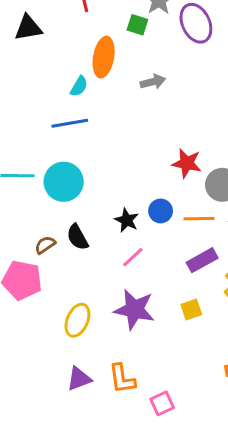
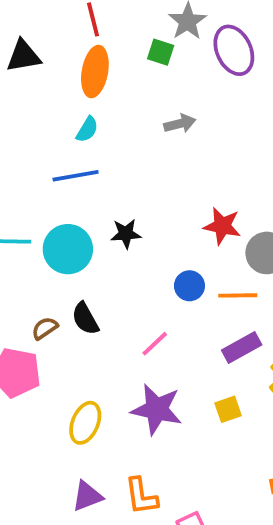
orange ellipse: (104, 57) -> (95, 72), moved
black star: (127, 220) -> (126, 234), moved, turned -30

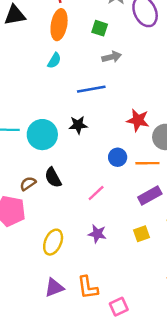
green square: (161, 52) -> (100, 28), moved
blue line: (76, 176) -> (91, 89), moved
purple star: (157, 409) -> (97, 234), size x0.6

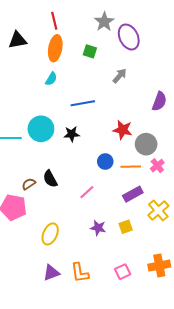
gray arrow: (112, 57) -> (120, 76), moved, turned -35
cyan circle: (42, 135) -> (41, 129), moved
purple star: (97, 234) -> (98, 228), moved
pink square: (119, 307) -> (123, 272), moved

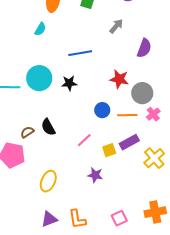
cyan semicircle: (51, 79) -> (40, 29), moved
purple semicircle: (159, 101) -> (144, 48), moved
yellow square: (126, 227) -> (109, 150), moved

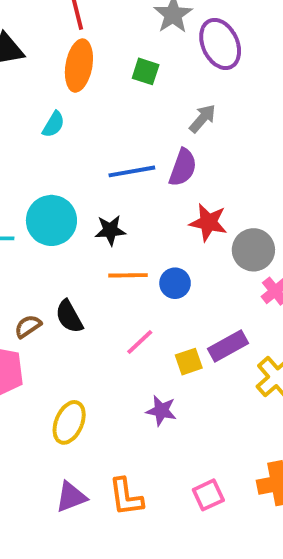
purple semicircle: (144, 48) -> (183, 167), moved
orange line: (127, 115) -> (128, 275), moved

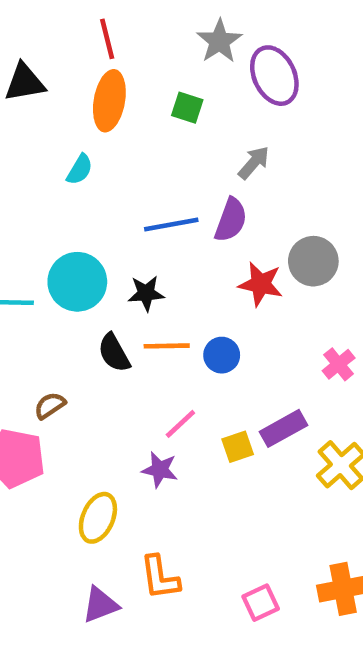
gray circle: (253, 250) -> (313, 261), moved
black semicircle: (69, 317) -> (114, 353), moved
purple star: (161, 411) -> (160, 470), moved
orange L-shape: (126, 497) -> (160, 577), moved

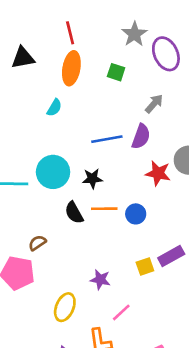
pink line: (180, 424) -> (121, 312), moved

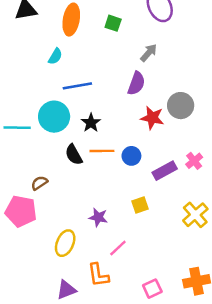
blue line: (107, 139) -> (77, 86), moved
black star: (92, 179) -> (91, 123), turned -30
purple rectangle: (171, 256) -> (165, 171), moved

